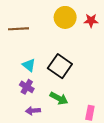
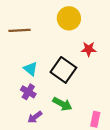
red star: (91, 21) -> (89, 49), moved
purple arrow: (33, 111) -> (35, 117), turned -32

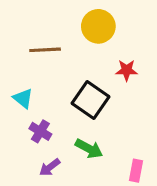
brown line: (20, 30) -> (45, 50), moved
cyan triangle: (30, 69) -> (23, 98), moved

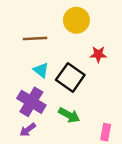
cyan triangle: (23, 98) -> (41, 70), moved
purple cross: (40, 131) -> (31, 102), size x1.6
purple arrow: (50, 167) -> (28, 130), moved

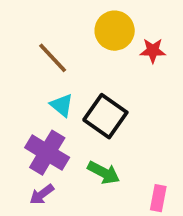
brown line: (35, 38) -> (53, 58), turned 50
red star: (98, 54) -> (153, 51), moved

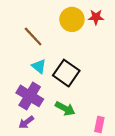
red star: (153, 51) -> (96, 17), moved

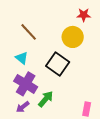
yellow circle: (72, 19) -> (73, 37), moved
cyan triangle: (39, 66) -> (22, 58), moved
green arrow: (65, 109) -> (46, 99), moved, turned -78

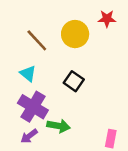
yellow circle: (73, 37) -> (75, 34), moved
black square: (58, 64) -> (74, 81), size x0.7
green arrow: (46, 99) -> (58, 126), turned 60

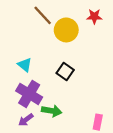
brown line: (37, 40) -> (43, 15), moved

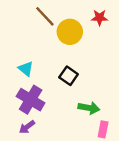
green arrow: (52, 111) -> (89, 108), moved

